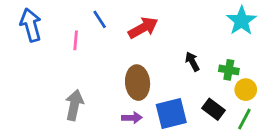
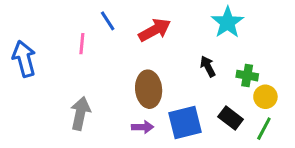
cyan star: (242, 21) -> (228, 22), moved
blue arrow: (31, 25) -> (24, 59), moved

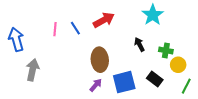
blue line: (108, 21) -> (75, 28), moved
gray arrow: (80, 113) -> (33, 70), moved
purple arrow: (143, 127) -> (96, 85), turned -48
green line: (264, 129) -> (186, 86), moved

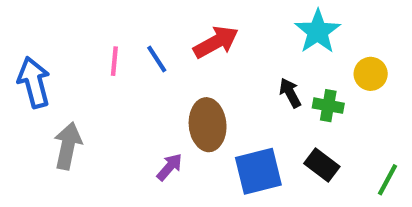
green cross: (166, 51) -> (328, 106), moved
yellow circle: (178, 65) -> (371, 74), moved
purple arrow: (96, 85) -> (169, 167), moved

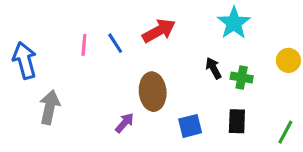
yellow circle: (371, 74) -> (288, 60), moved
black rectangle: (322, 165) -> (237, 121), turned 55
blue square: (258, 171) -> (190, 126), size x0.7

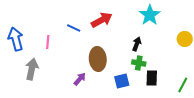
blue line: (115, 43) -> (74, 28), turned -32
pink line: (84, 45) -> (48, 42), moved
black arrow: (214, 68) -> (137, 44), turned 48
green cross: (242, 78) -> (139, 63), moved

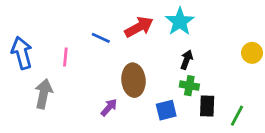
cyan star: (150, 15) -> (180, 22), moved
green line: (183, 85) -> (237, 116), moved

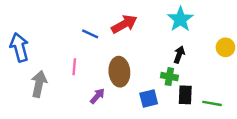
cyan star: (180, 22) -> (180, 19), moved
pink line: (65, 57) -> (74, 67), moved
black arrow: (187, 60) -> (179, 55), moved
green line: (237, 116) -> (212, 103), turned 72

